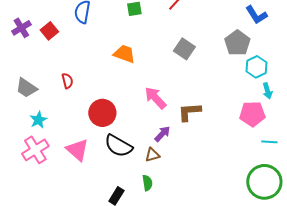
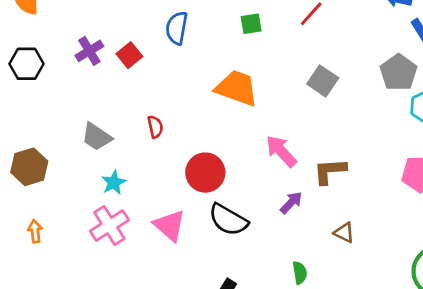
orange trapezoid: (124, 54) -> (237, 88), size x1.4
brown triangle: (152, 155) -> (344, 233), moved, turned 42
green semicircle: (147, 183) -> (300, 273), moved

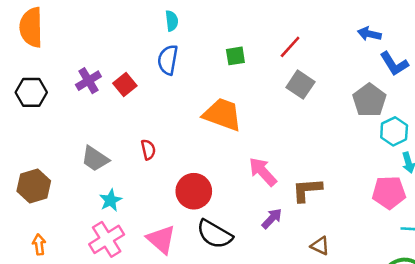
gray square: (323, 81) -> (300, 85), moved

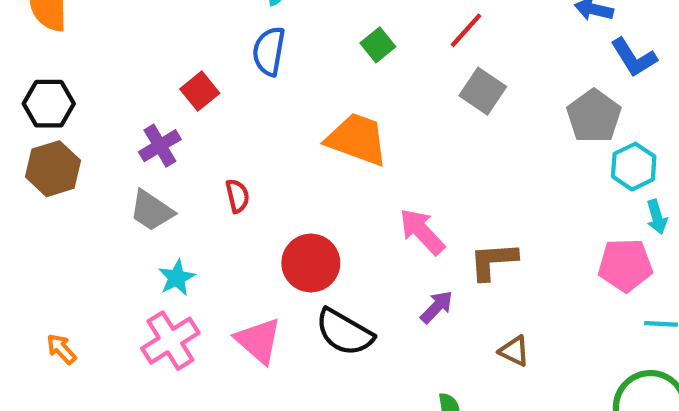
green square: (235, 56) -> (378, 45), turned -30
purple cross: (88, 81) -> (160, 146), moved
brown hexagon: (34, 186) -> (53, 169), moved
orange arrow: (39, 245) -> (61, 349), turned -36

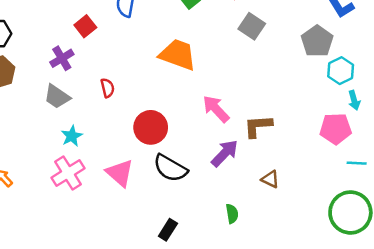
purple arrow: (437, 307) -> (225, 153), size x1.4

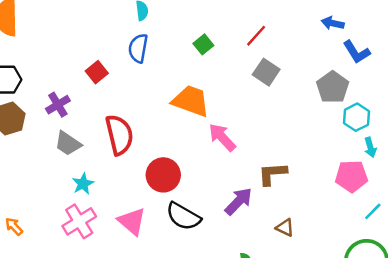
purple cross: (62, 58) -> (58, 105), moved
red semicircle: (107, 88) -> (119, 135), size x2.0
pink arrow: (216, 109) -> (222, 137), moved
cyan line: (357, 163) -> (373, 211), turned -48

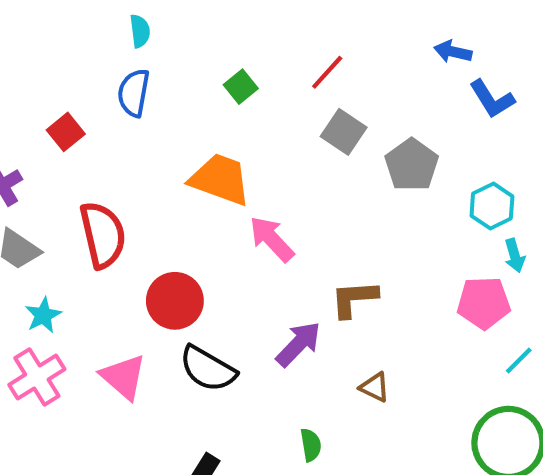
gray pentagon: (333, 87) -> (412, 165), moved

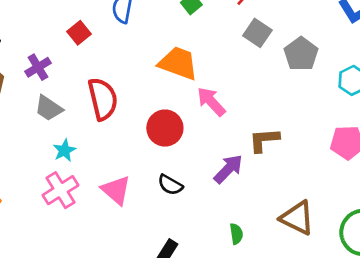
red circle: (175, 301) -> (165, 128), moved
black semicircle: (208, 369) -> (170, 185), size x0.7
brown triangle: (375, 387) -> (297, 218), moved, size x1.8

